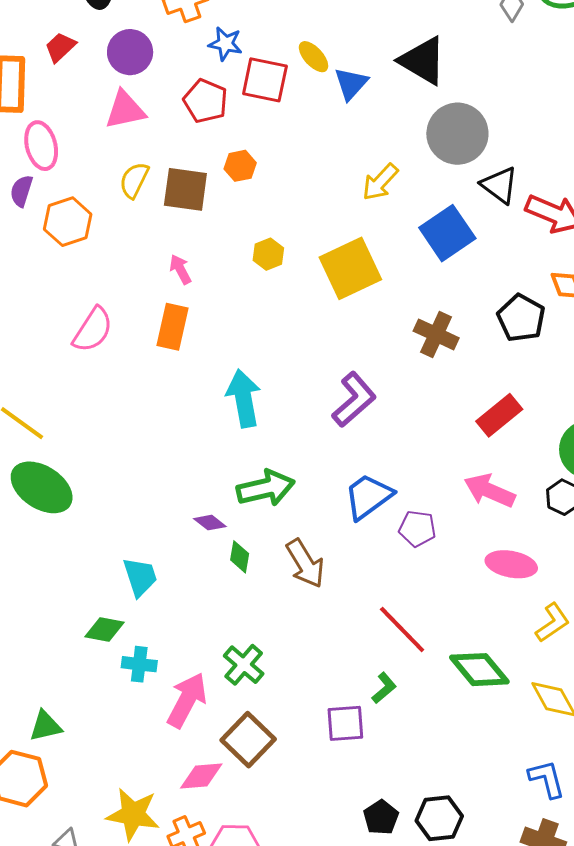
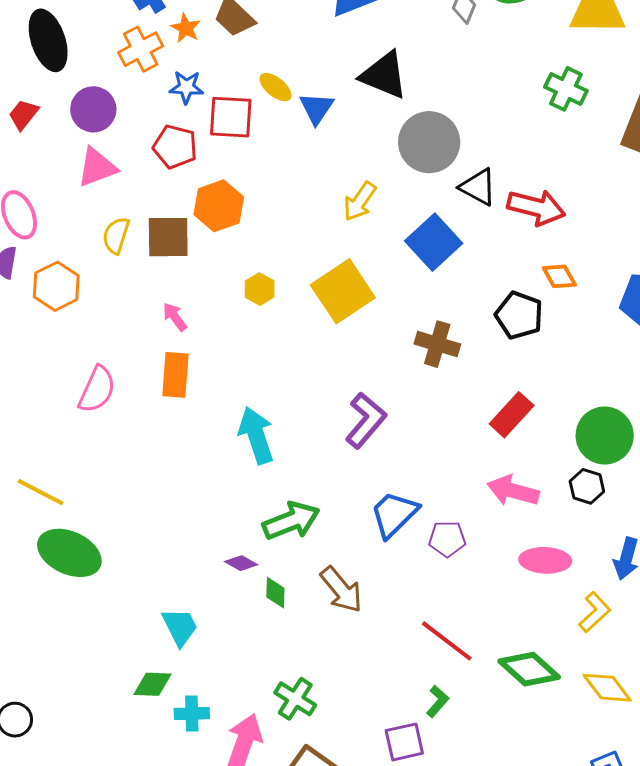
orange hexagon: (240, 166) -> (219, 206), size x1.6

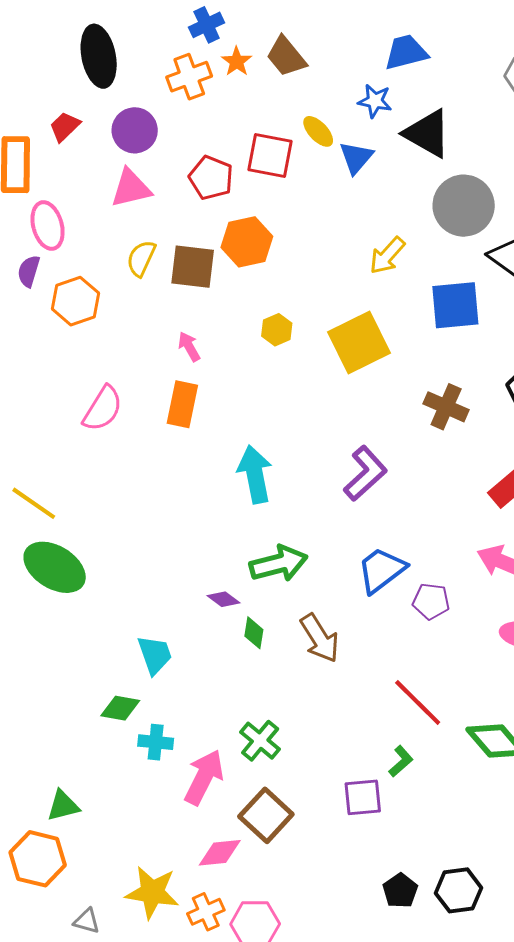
blue star: (186, 87) -> (375, 101), moved
blue square: (434, 242) -> (455, 305), turned 30

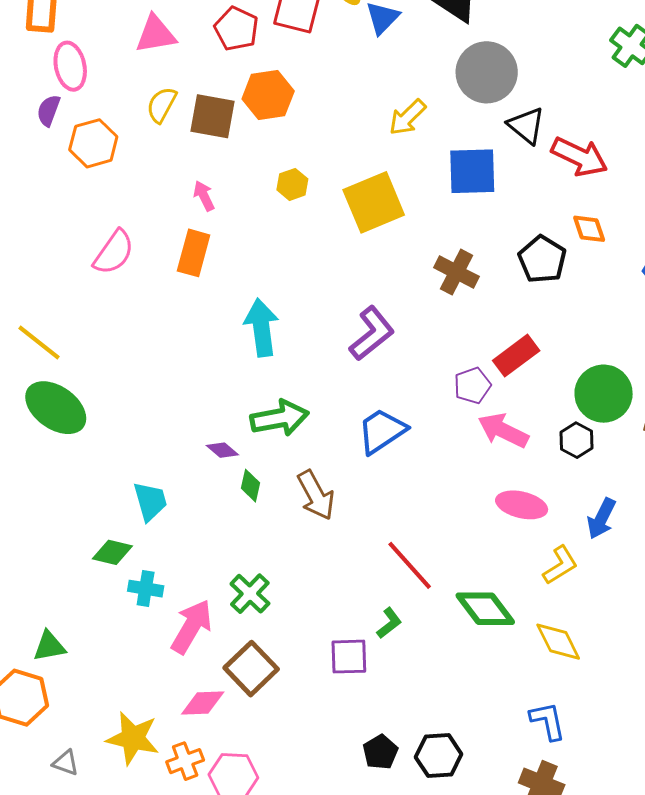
purple pentagon: (431, 601) -> (472, 386), moved, turned -30

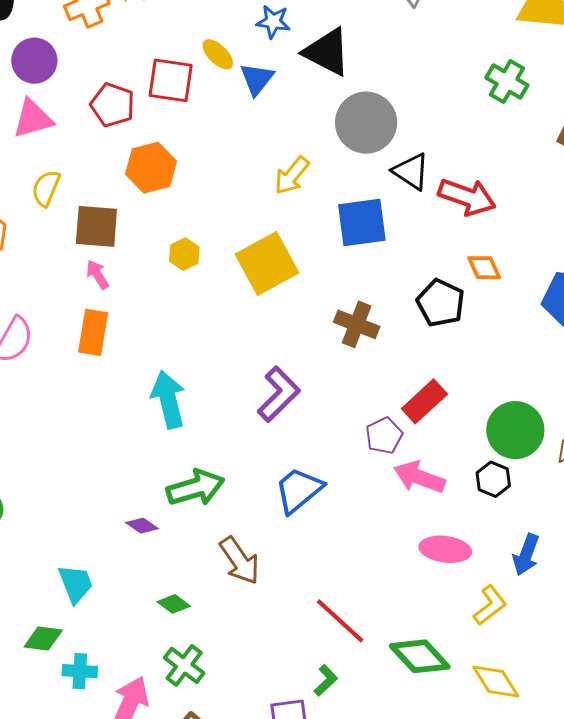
brown square: (212, 116) -> (96, 226), moved
green diamond: (251, 486) -> (174, 604), moved, turned -60

